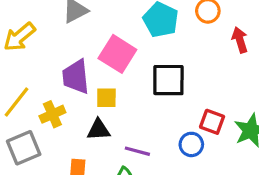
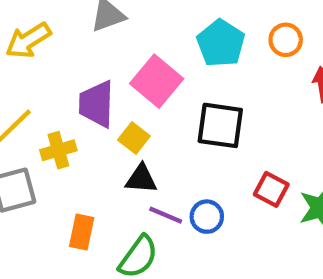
yellow square: (106, 98) -> (134, 138), turned 30
black triangle: (98, 130) -> (141, 179), moved
blue circle: (191, 144) -> (207, 217), moved

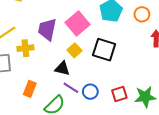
yellow square: (134, 138) -> (74, 50), moved
red square: (271, 189) -> (119, 94), moved, turned 35

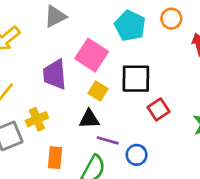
yellow cross: (25, 48) -> (37, 119), moved
blue circle: (90, 92) -> (137, 155), moved
red square: (119, 94) -> (159, 109), moved

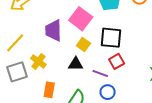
red square: (159, 109) -> (117, 61), moved
yellow cross: (37, 119) -> (38, 61), turned -35
purple line: (108, 140) -> (100, 73), moved

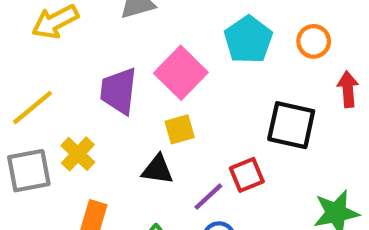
black square: (111, 38) -> (291, 125), moved
yellow square: (83, 45) -> (180, 129), turned 32
purple line: (100, 73) -> (208, 197), turned -70

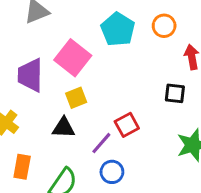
black square: (291, 125) -> (175, 93), moved, size x0.6

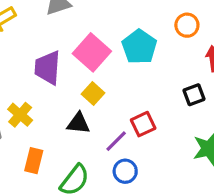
cyan pentagon: (118, 29) -> (139, 47), moved
black square: (175, 93) -> (194, 95), turned -30
yellow square: (76, 98) -> (93, 93), turned -30

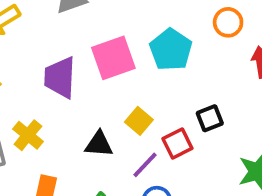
pink square: (92, 52) -> (113, 58), turned 30
yellow square: (93, 93) -> (139, 121), moved
black square: (194, 95) -> (210, 118), moved

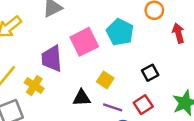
yellow cross: (28, 135) -> (34, 86), moved
red square: (177, 143) -> (143, 105), moved
purple line: (145, 165) -> (113, 107), turned 72

